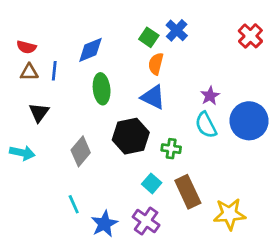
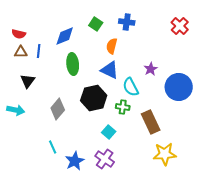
blue cross: (177, 30) -> (127, 22), turned -35
green square: (149, 37) -> (96, 24), moved
cyan semicircle: (206, 125) -> (131, 87), moved
brown rectangle: (188, 192) -> (151, 122), moved

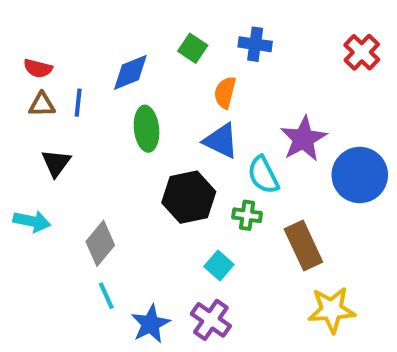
purple star: (151, 69) -> (303, 139), size x1.6
gray diamond: (58, 109) -> (100, 243), moved

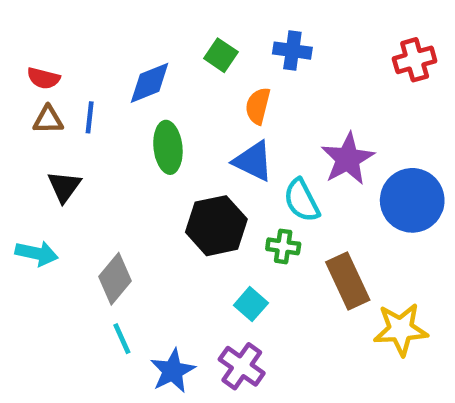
red cross: (362, 52) -> (415, 60), turned 30
yellow star: (332, 310) -> (401, 329), moved

